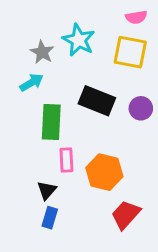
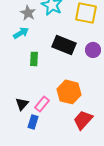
green rectangle: (51, 122) -> (34, 59), size x0.6
pink rectangle: (66, 160) -> (42, 104), moved, turned 42
black triangle: (47, 190) -> (22, 104), moved

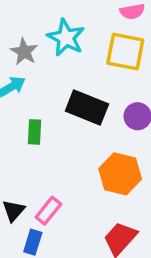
orange hexagon: (69, 92) -> (120, 174), moved

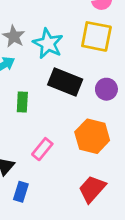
cyan star: (66, 38) -> (48, 44), moved
pink rectangle: (48, 211) -> (42, 149), moved

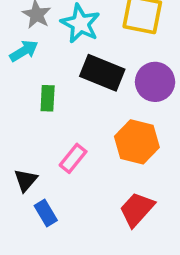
purple circle: (106, 89) -> (155, 82), size x1.4
blue rectangle: (21, 192) -> (46, 213), turned -48

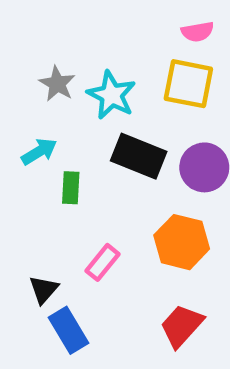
cyan arrow: (24, 51) -> (39, 152), moved
blue rectangle: (46, 213) -> (69, 330), size x1.4

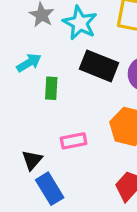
pink rectangle: (102, 262) -> (74, 141), turned 40

